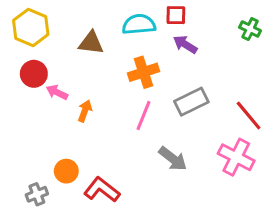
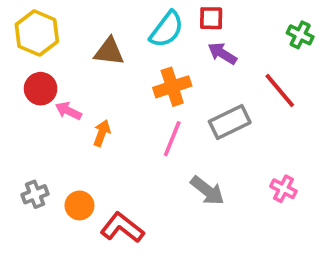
cyan semicircle: (139, 24) -> (167, 29), turned 132
red line: (249, 115) -> (280, 90), moved
pink cross: (236, 157) -> (283, 189), size x0.6
gray cross: (37, 194) -> (35, 194), moved

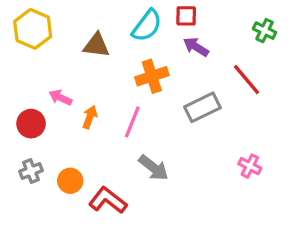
red circle: (41, 89) -> (31, 124), moved
pink line: (172, 139) -> (132, 122), moved
gray arrow: (207, 191) -> (153, 168), moved

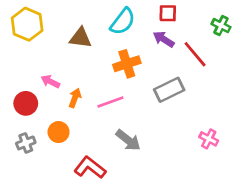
red square: (186, 16) -> (168, 13), moved
red line: (247, 80) -> (195, 54), moved
pink line: (132, 122) -> (110, 102), turned 48
orange circle: (70, 181) -> (59, 132), moved

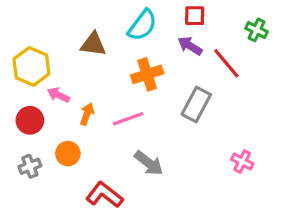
yellow hexagon: (27, 24) -> (31, 66), moved
gray rectangle: (169, 90) -> (196, 104), turned -36

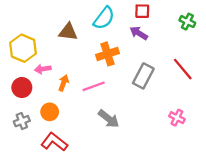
red line: (226, 63) -> (183, 69), moved
pink arrow: (58, 95) -> (43, 69), turned -35
red L-shape: (104, 195) -> (54, 142), moved

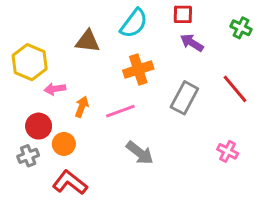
purple arrow: (139, 33) -> (192, 43), moved
red circle: (22, 88) -> (39, 126), moved

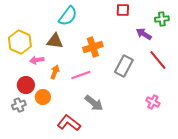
cyan semicircle: (134, 23) -> (68, 16), moved
green cross: (241, 28) -> (162, 19), turned -32
brown triangle: (88, 41) -> (55, 41), moved
purple arrow: (192, 43) -> (144, 34), moved
red L-shape: (70, 183) -> (69, 123), moved

